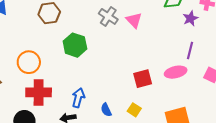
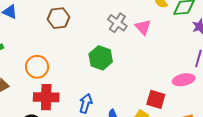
green hexagon: (75, 45) -> (101, 58), moved
red square: (143, 79) -> (156, 99), moved, turned 30

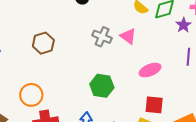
green hexagon: (101, 58) -> (102, 86), moved
pink ellipse: (184, 80) -> (150, 70), moved

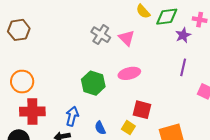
brown hexagon: (43, 43) -> (19, 30), moved
pink ellipse: (150, 70) -> (129, 73), moved

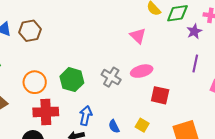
gray cross: (101, 35) -> (111, 77), moved
green hexagon: (93, 83) -> (72, 80), moved
red square: (142, 110) -> (160, 95), moved

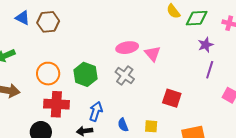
purple star: (194, 31) -> (206, 45), moved
pink triangle: (138, 36) -> (152, 54), moved
pink ellipse: (142, 71) -> (127, 48), moved
yellow square: (142, 125) -> (151, 126), turned -32

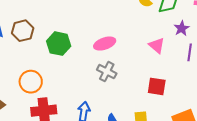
pink triangle: (152, 54) -> (157, 45), moved
green hexagon: (85, 74) -> (59, 44), moved

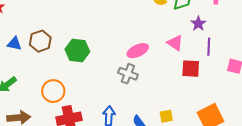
pink ellipse: (105, 44) -> (138, 51), moved
red square: (157, 86) -> (191, 69), moved

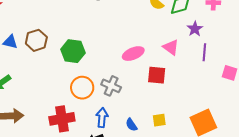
red square: (191, 69) -> (157, 75), moved
gray cross: (128, 74) -> (111, 86), moved
orange circle: (53, 91) -> (82, 88), moved

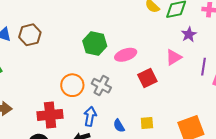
pink triangle: (171, 47) -> (174, 57), moved, turned 48
green hexagon: (73, 51) -> (95, 43), moved
purple line: (204, 52) -> (204, 67), moved
red square: (157, 75) -> (147, 78), turned -36

